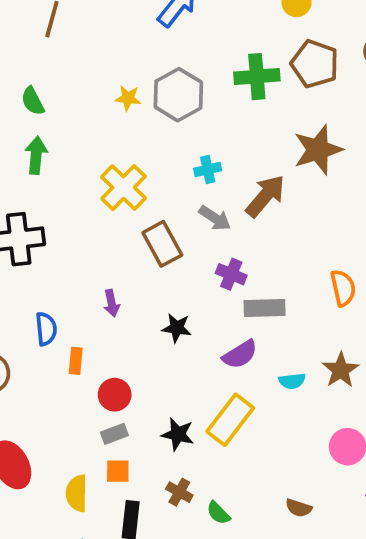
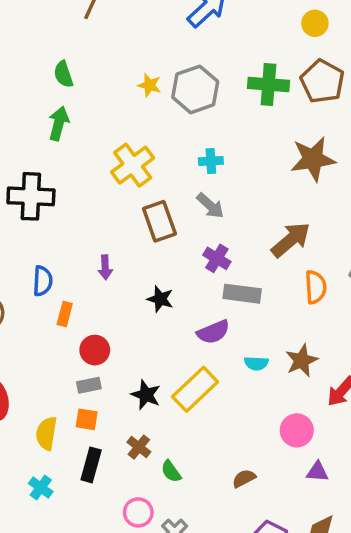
brown arrow: (265, 196) -> (291, 240), moved
brown semicircle: (299, 508) -> (244, 478), turned 125

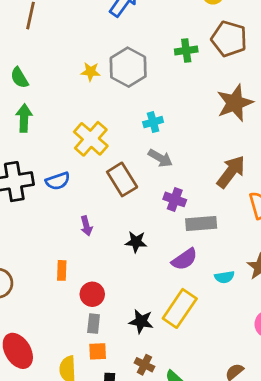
green cross: (268, 84) -> (186, 51), size x0.7
blue semicircle: (43, 281) -> (58, 181), moved, turned 80
gray rectangle: (89, 385) -> (94, 324), turned -60

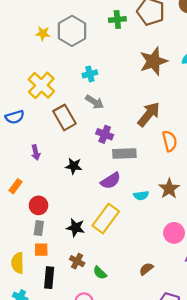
orange rectangle: (62, 270) -> (16, 186), turned 32

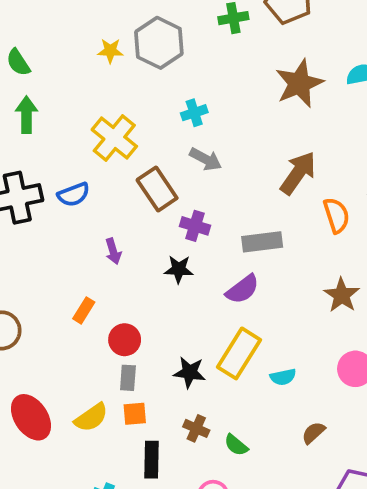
purple cross: (105, 134) -> (195, 226), moved
cyan semicircle: (141, 195) -> (283, 377), moved
yellow semicircle: (18, 263) -> (91, 417), moved, turned -120

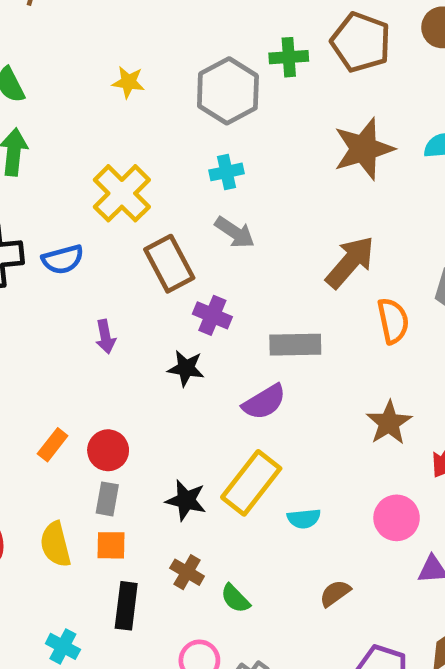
gray hexagon: (159, 43) -> (228, 91), moved
orange rectangle: (84, 310) -> (53, 445), moved
yellow semicircle: (91, 417) -> (55, 544), turned 105

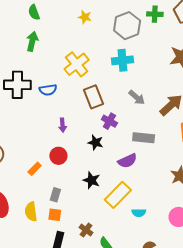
cyan cross: (226, 172) -> (122, 60), size x1.5
gray arrow: (235, 232) -> (137, 97), moved
red circle: (108, 450) -> (58, 156), moved
black star: (186, 500) -> (92, 180), moved

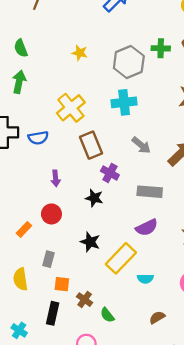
purple semicircle: (127, 161) -> (147, 228), moved
orange square: (55, 215) -> (62, 284), moved

